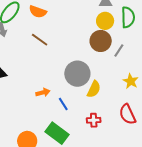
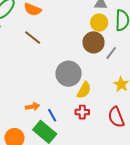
orange arrow: (43, 93) -> (32, 107), moved
blue line: (63, 104) -> (52, 115), moved
red cross: (94, 120) -> (82, 112), moved

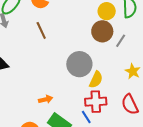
brown line: (33, 37) -> (41, 30), turned 30
red cross: (82, 112) -> (96, 102), size x1.5
blue line: (52, 115) -> (86, 117), moved

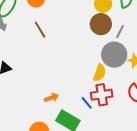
gray circle: (79, 64) -> (114, 55), moved
blue line: (86, 117) -> (87, 103), moved

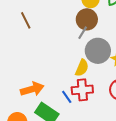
gray line: (120, 32) -> (83, 33), moved
orange arrow: (52, 98) -> (32, 89), size x1.6

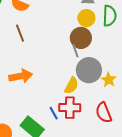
gray line: (83, 33) -> (75, 51), turned -56
orange arrow: (32, 89) -> (21, 76), moved

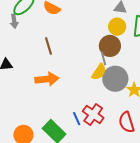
brown line: (20, 33) -> (49, 46), moved
yellow semicircle: (71, 86) -> (99, 72), moved
red cross: (70, 108) -> (93, 114), turned 30

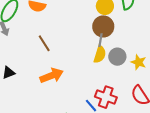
gray line: (104, 58) -> (100, 40), turned 40
gray circle: (115, 79) -> (117, 57), size x0.7

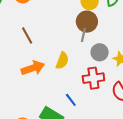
yellow semicircle: (100, 54) -> (62, 61), moved
red cross: (106, 97) -> (93, 78), moved, turned -30

